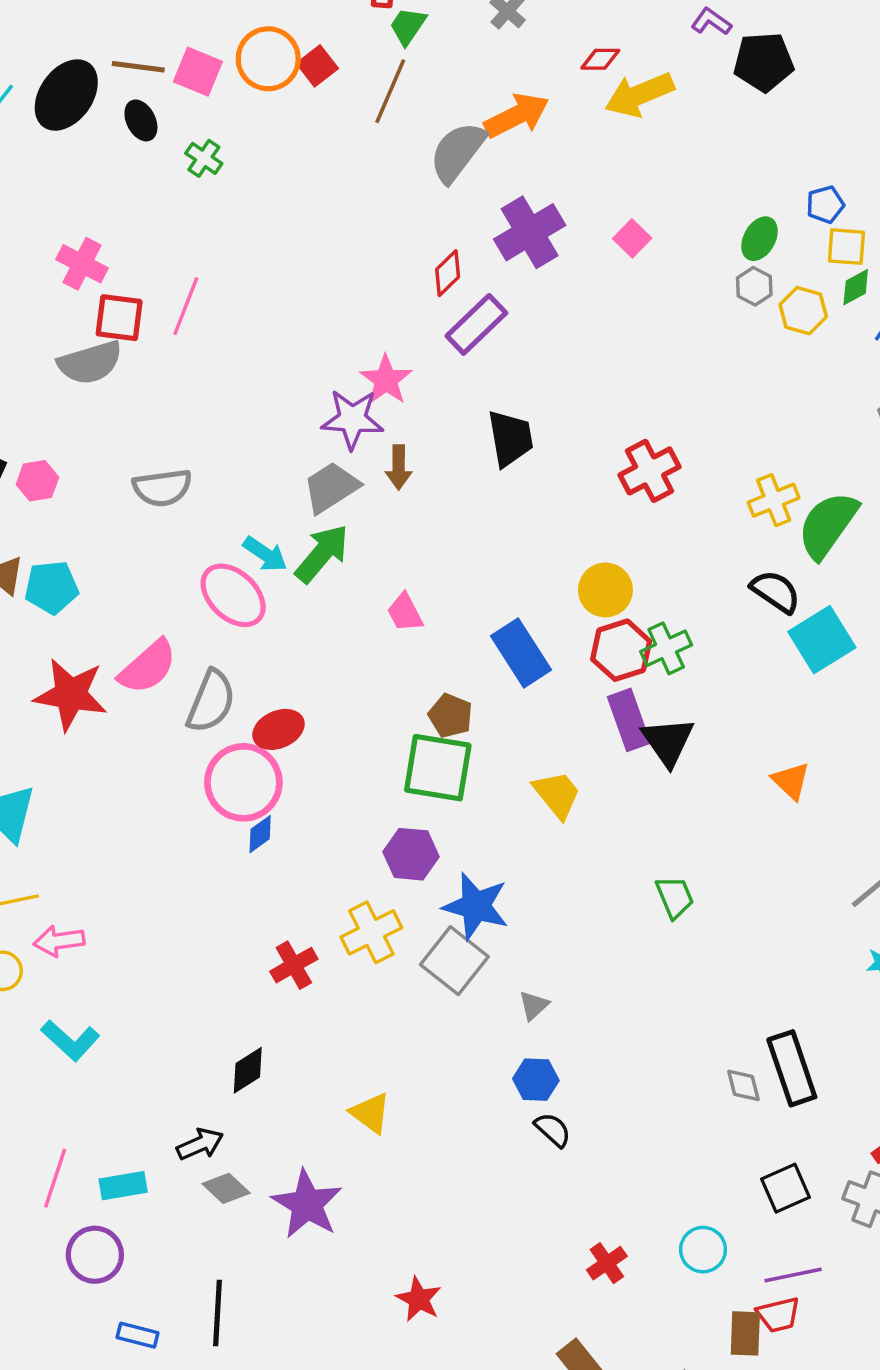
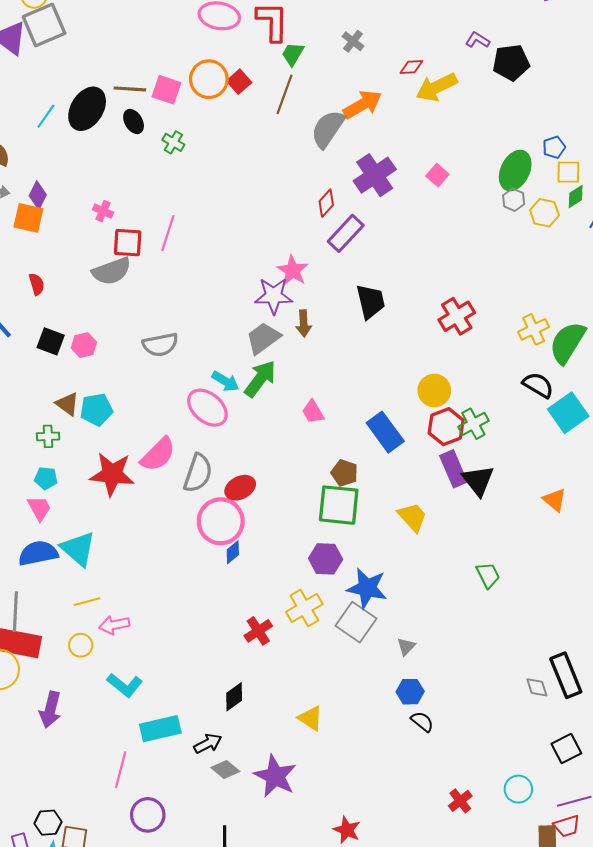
green ellipse: (760, 239) -> (515, 171), size x1.5
pink cross: (82, 264) -> (103, 211), size x0.7
cyan rectangle: (123, 1186) -> (160, 729), moved, size x1.4

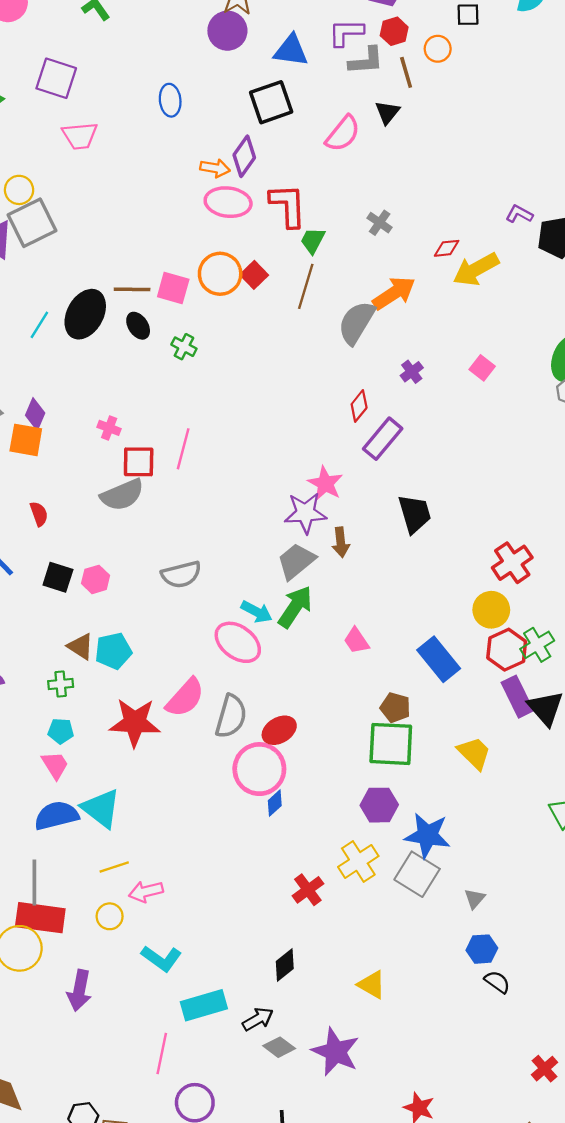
purple cross: (375, 175) -> (412, 372), size x0.5
red cross: (457, 316) -> (512, 563), moved

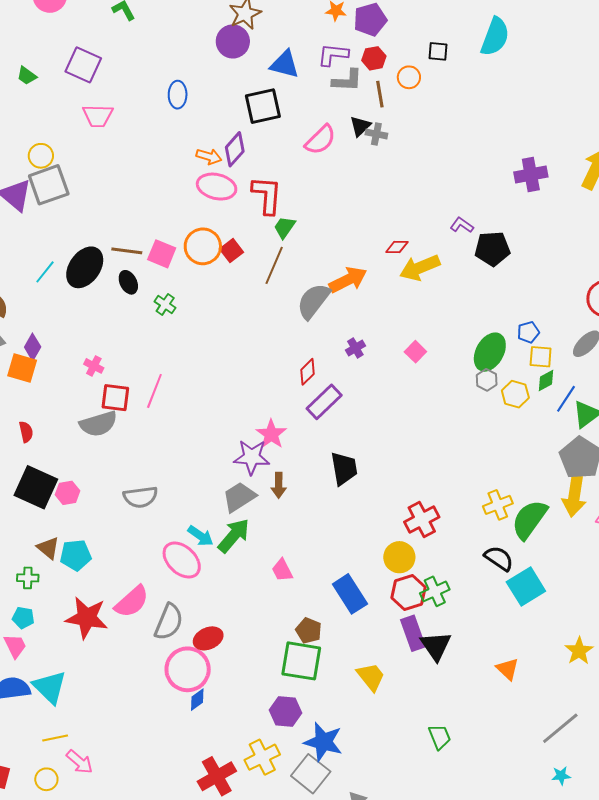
gray cross: (380, 223) -> (376, 134), moved, turned -30
black square: (58, 577) -> (36, 487), size x1.6
red cross: (308, 890) -> (217, 776), size x1.4
pink arrow: (146, 892) -> (80, 762), turned -132

